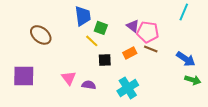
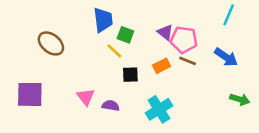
blue arrow: (186, 59) -> (226, 57), moved

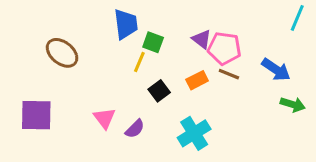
cyan line: (229, 15) -> (297, 18), moved
yellow line: (114, 51) -> (139, 62), turned 70
black square: (130, 75) -> (159, 91), turned -35
green arrow: (240, 99) -> (293, 104), moved
purple semicircle: (111, 106) -> (135, 129), turned 126

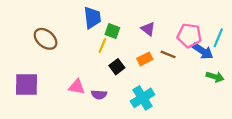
cyan line: (297, 18) -> (218, 38), moved
pink pentagon: (224, 48) -> (189, 36), moved
pink triangle: (105, 118) -> (77, 87), turned -42
purple semicircle: (135, 129) -> (99, 95), turned 48

